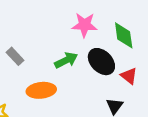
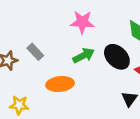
pink star: (84, 25) -> (82, 22), moved

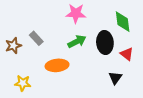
black ellipse: (117, 57) -> (105, 42), turned 40

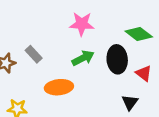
green diamond: (123, 22) -> (139, 34), turned -45

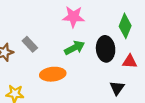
green diamond: (139, 34) -> (125, 26), turned 75
red triangle: (144, 73) -> (130, 62), turned -35

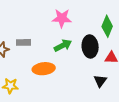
gray rectangle: (30, 44) -> (23, 42), turned -48

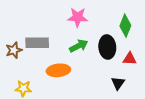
gray rectangle: (23, 42) -> (37, 43), size x1.5

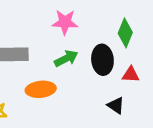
black triangle: (118, 83) -> (116, 105), turned -32

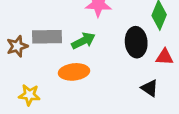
green arrow: (66, 58) -> (83, 41), moved

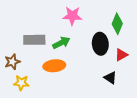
brown star: (17, 46) -> (12, 62), moved
red triangle: (165, 57) -> (121, 55), turned -32

